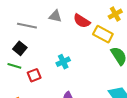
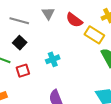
gray triangle: (55, 16) -> (48, 13), turned 40
black square: (20, 48) -> (20, 43), moved

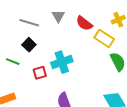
cyan cross: (53, 59) -> (62, 62), size x1.5
red square: (23, 71) -> (40, 73), moved

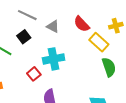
gray triangle: (58, 16) -> (53, 26), moved, turned -40
red square: (40, 73) -> (34, 74), moved, turned -32

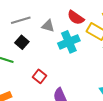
gray line: (27, 15) -> (21, 20), turned -30
cyan cross: (54, 59) -> (69, 42), moved

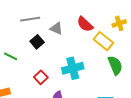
black square: (22, 42) -> (37, 42), moved
cyan cross: (69, 42) -> (73, 68), moved

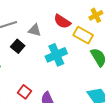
cyan cross: (73, 68) -> (56, 55), moved
red square: (41, 77) -> (25, 92), moved

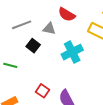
red semicircle: (62, 21) -> (67, 14), moved

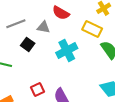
red square: (42, 91) -> (37, 90), turned 32

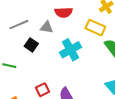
red semicircle: (61, 13) -> (64, 12), turned -30

